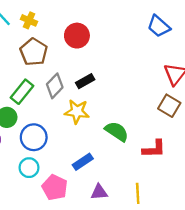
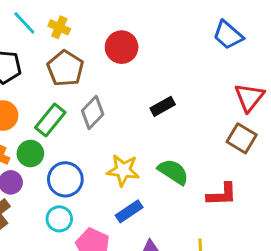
black rectangle: (85, 81) -> (163, 106), moved
yellow star: (77, 112) -> (123, 170), moved

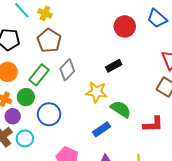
red circle: (122, 47) -> (125, 26), moved
yellow star: (123, 170) -> (96, 92), moved
blue rectangle: (129, 211) -> (102, 129), moved
cyan circle: (59, 219) -> (25, 138), moved

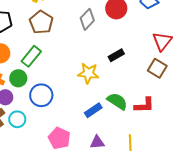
black rectangle: (114, 66) -> (116, 55), moved
gray diamond: (67, 70) -> (87, 19), moved
green semicircle: (121, 109) -> (117, 101), moved

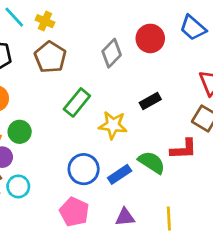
green rectangle: (31, 56) -> (77, 102), moved
blue circle: (41, 95) -> (84, 169), moved
red L-shape: (144, 105) -> (184, 149), moved

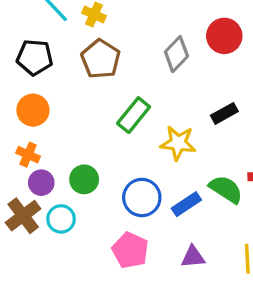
green circle: (20, 132) -> (84, 179), moved

